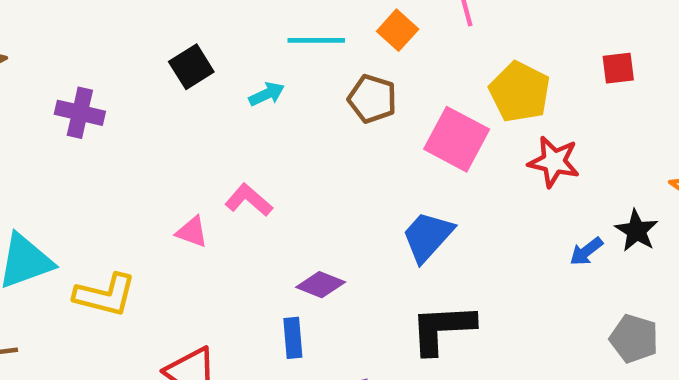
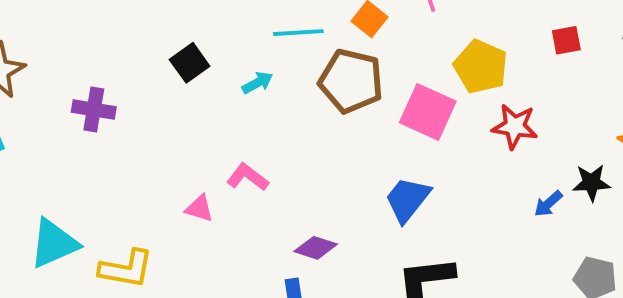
brown pentagon: (372, 99) -> (351, 81), size x1.5
black star: (637, 231) -> (591, 183), turned -30

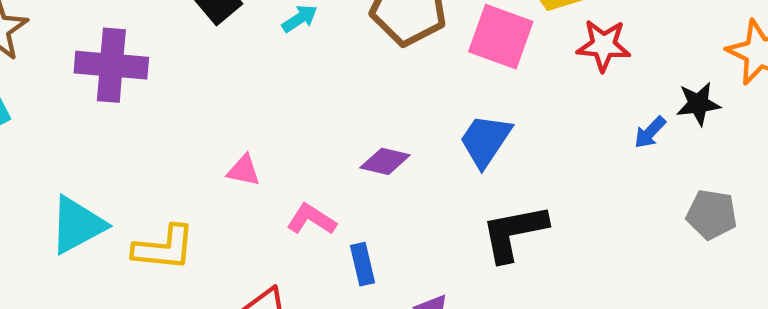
purple cross: (94, 110) -> (111, 65), size x1.4
pink L-shape: (248, 177) -> (311, 219), moved
purple diamond: (316, 248) -> (385, 161), moved

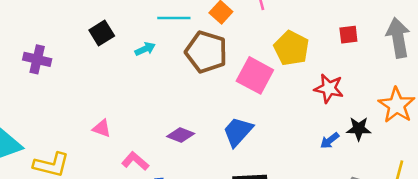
red star: (604, 45) -> (329, 88), moved
purple cross: (111, 65) -> (37, 59), size x0.7

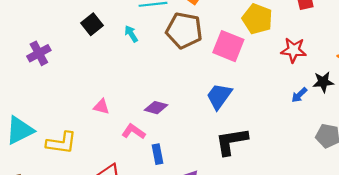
cyan arrow: (145, 49) -> (131, 34), turned -91
purple cross: (37, 59) -> (39, 53), turned -35
purple diamond: (181, 135) -> (156, 108), moved

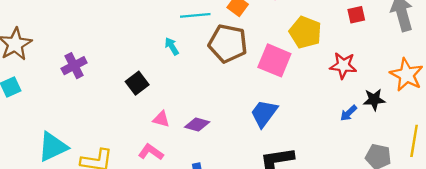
black square: (92, 24) -> (137, 83), moved
pink triangle: (101, 107) -> (161, 119), moved
pink L-shape: (133, 132) -> (151, 152), moved

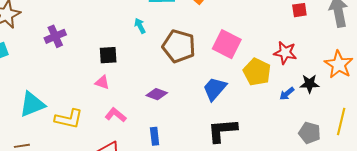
yellow pentagon: (305, 32) -> (257, 72), moved
brown pentagon: (228, 43) -> (179, 46), moved
black square: (137, 83) -> (108, 55), turned 30
pink triangle: (161, 119) -> (102, 82), moved

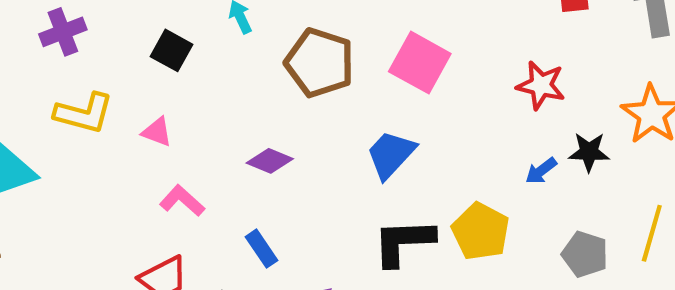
black square: (108, 55) -> (171, 50), moved, turned 30
yellow pentagon: (257, 72) -> (481, 231), moved
yellow L-shape: (69, 119) -> (84, 113), moved
blue rectangle: (155, 136) -> (262, 249), turned -30

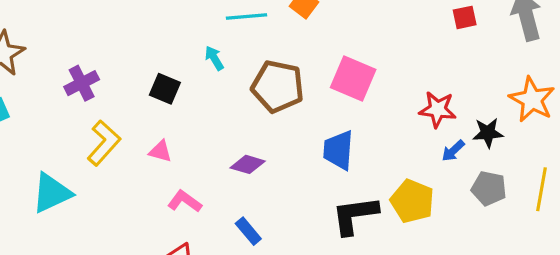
red star: (541, 85) -> (438, 109), moved
yellow L-shape: (84, 113) -> (104, 143), turned -57
blue trapezoid: (391, 154) -> (338, 150), turned -33
gray pentagon: (585, 254) -> (489, 188), moved

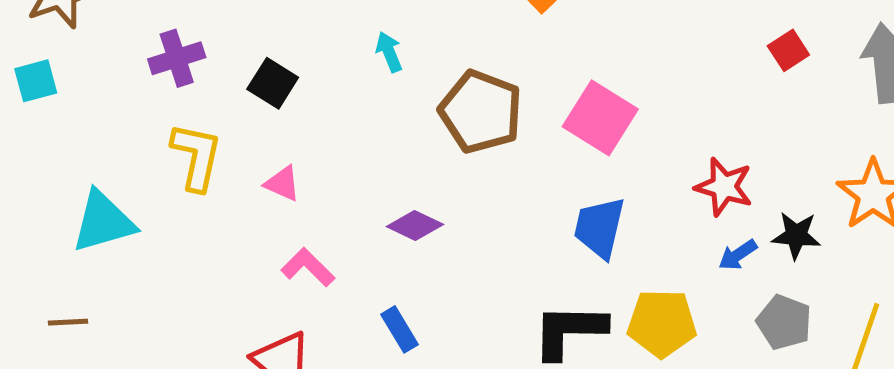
red square: (465, 17) -> (788, 50), turned -30
black square: (165, 89) -> (273, 83), moved
yellow L-shape: (104, 143) -> (196, 157), turned -39
blue trapezoid: (338, 150) -> (599, 228), moved
yellow pentagon: (412, 201) -> (662, 323), turned -30

